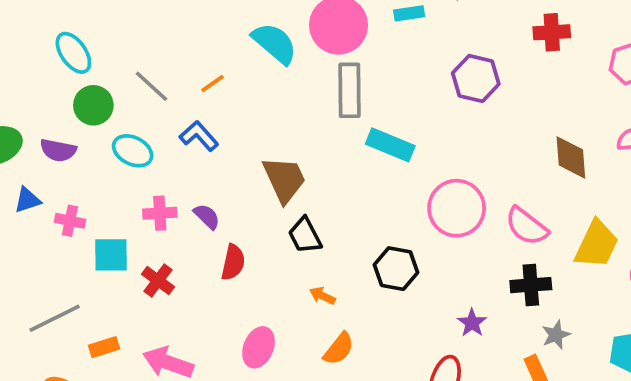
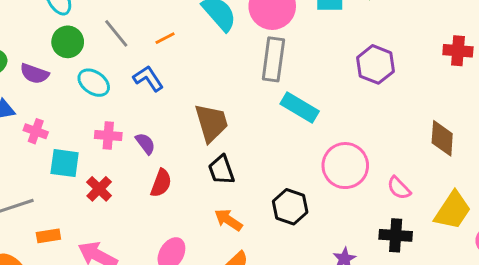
red cross: (552, 32) -> (458, 51), moved
pink semicircle: (527, 226) -> (399, 188), size x0.7
orange arrow: (322, 296) -> (228, 220), size x1.4

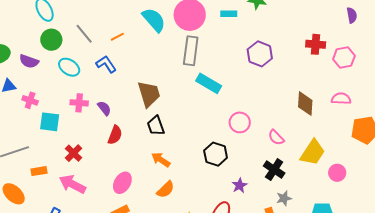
pink circle: (345, 166) -> (240, 122), size x0.7
red cross: (99, 189) -> (74, 153), moved
black hexagon: (290, 207) -> (216, 154), moved
black cross: (396, 235) -> (274, 170), turned 30

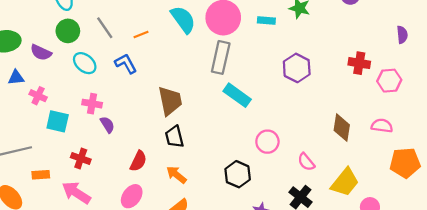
purple semicircle: (104, 108) -> (107, 125), moved
red semicircle: (115, 135) -> (138, 161), moved
red cross: (74, 153) -> (81, 158), turned -30

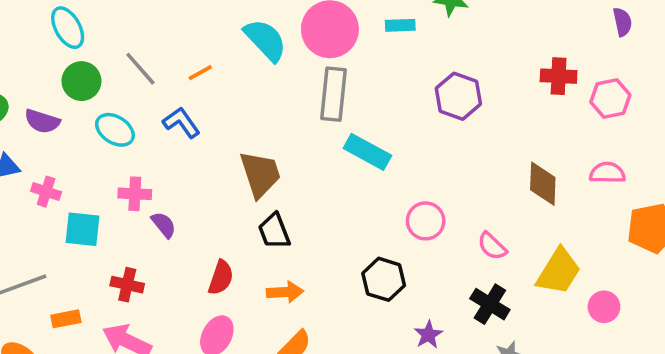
orange arrow: (176, 175) -> (285, 292), turned 145

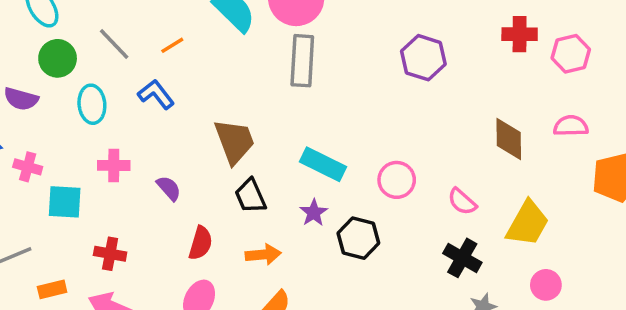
cyan ellipse: (115, 130) -> (92, 104), turned 54
cyan rectangle: (367, 152) -> (323, 164), moved
purple semicircle: (164, 225) -> (169, 188), moved
pink circle: (604, 307) -> (546, 285), moved
purple star: (428, 335) -> (314, 213), moved

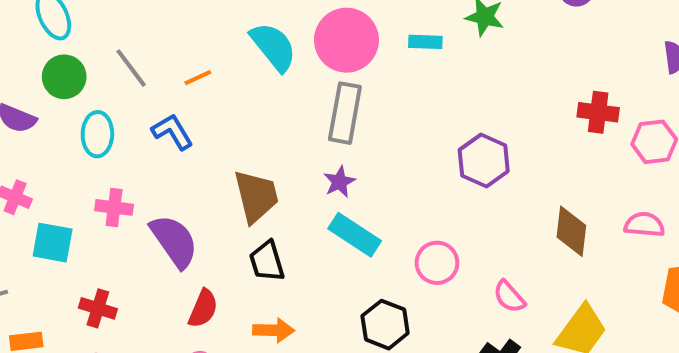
purple hexagon: (423, 58) -> (484, 161), moved
purple semicircle: (169, 188) -> (174, 241), size x1.8
purple star: (314, 213) -> (339, 182), moved

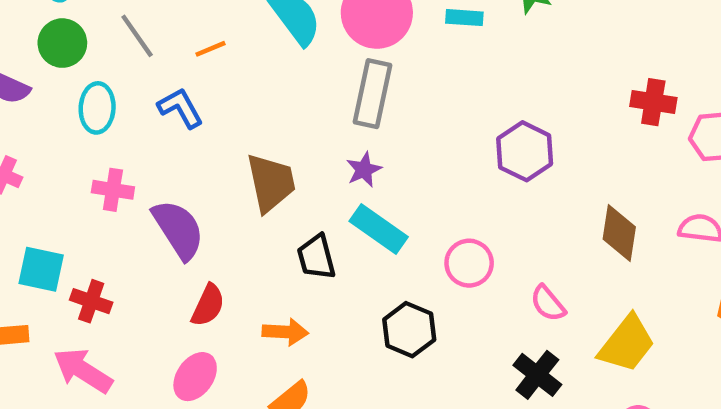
cyan square: (53, 243) -> (41, 269), moved
black trapezoid: (267, 261) -> (316, 257), moved

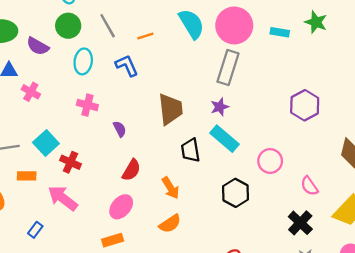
purple semicircle: (178, 229) -> (120, 129), size x0.5
cyan square: (41, 269) -> (46, 143), turned 30
orange arrow: (285, 332) -> (171, 188), turned 50

